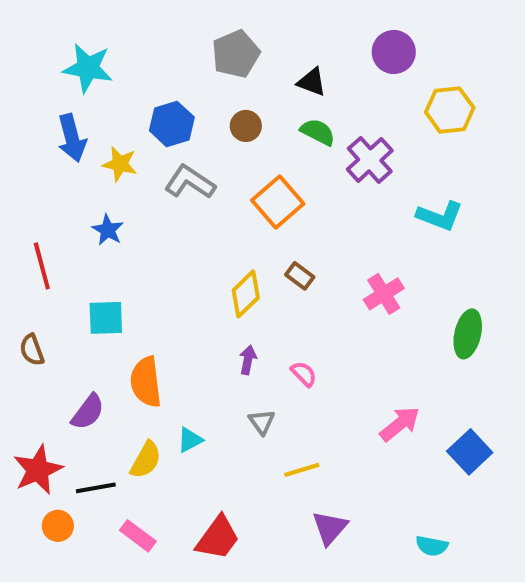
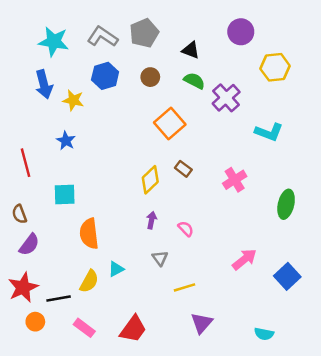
gray L-shape: (190, 182) -> (103, 37), moved
purple semicircle: (88, 412) -> (29, 245), moved

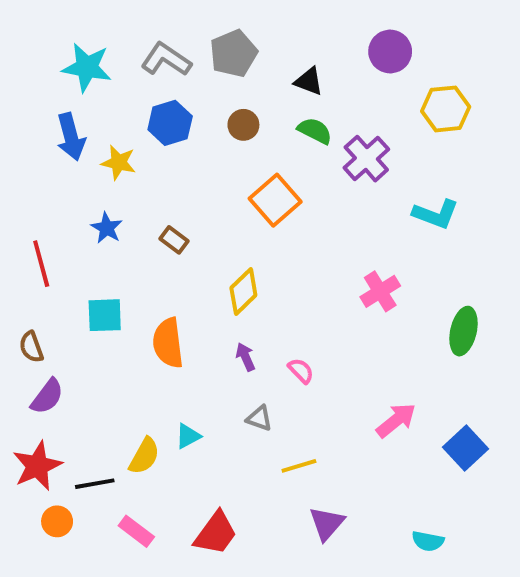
brown rectangle: (183, 169) -> (174, 240), moved
purple arrow: (151, 220) -> (245, 357), turned -35
orange semicircle: (89, 234) -> (168, 343), moved
gray triangle: (160, 258) -> (259, 418), turned -35

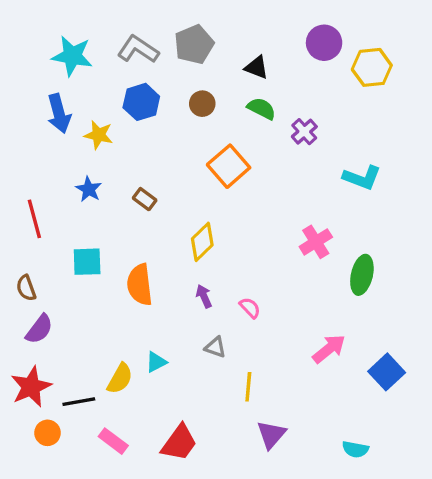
yellow hexagon: (446, 109) -> (372, 67), moved
purple cross: (366, 159) -> (304, 132), size x0.7
green ellipse: (463, 331) -> (362, 275), moved
yellow line: (299, 466) -> (248, 387), turned -68

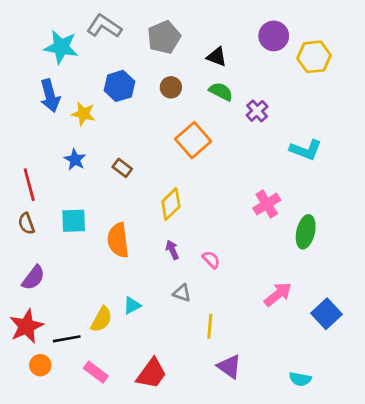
gray L-shape: (138, 49) -> (104, 26), moved
brown semicircle: (26, 288) -> (26, 223), moved
purple triangle: (271, 434) -> (229, 367), turned -36

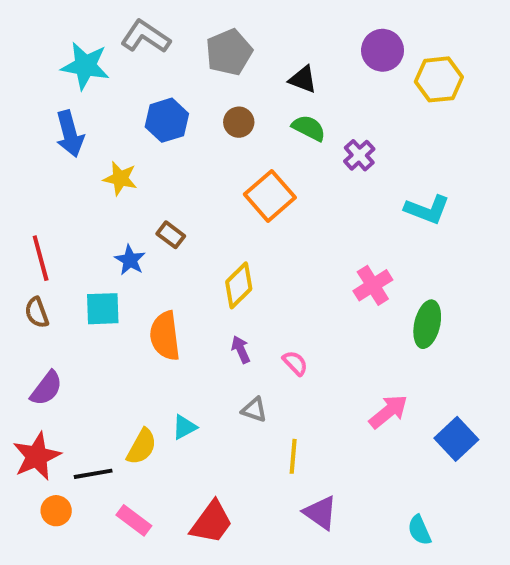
yellow star: (83, 114) -> (120, 178), moved
blue star: (75, 160) -> (130, 260), moved
cyan semicircle: (300, 379) -> (419, 530), turned 55

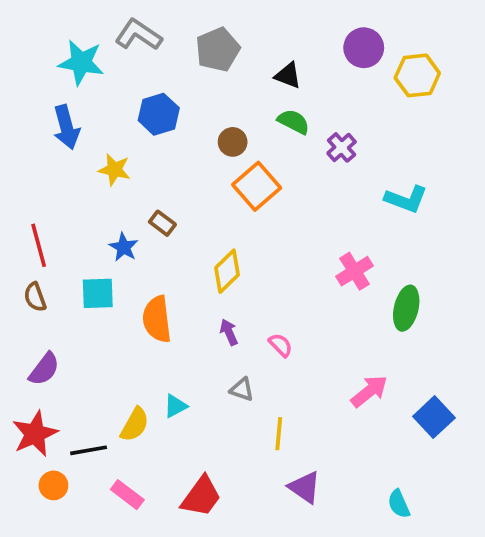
brown circle: (239, 122) -> (233, 142), moved

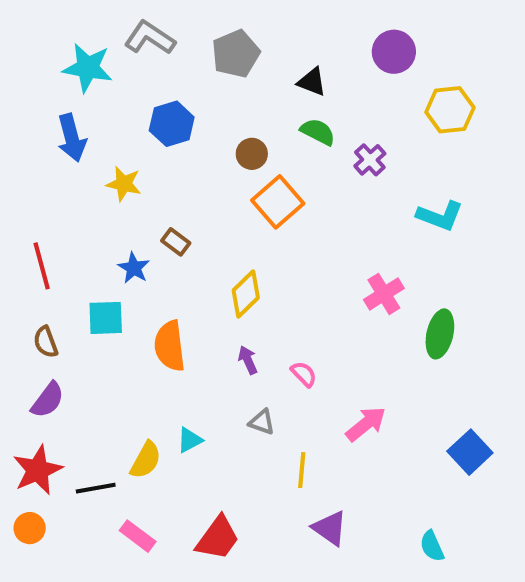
yellow hexagon: (417, 75) -> (450, 110), moved
brown semicircle: (35, 297) -> (46, 342), moved
pink arrow: (369, 391) -> (366, 424), moved
orange circle: (53, 485) -> (30, 528), moved

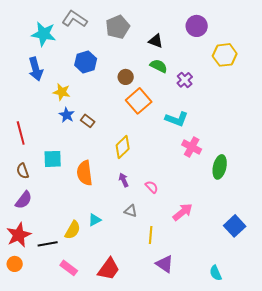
cyan L-shape: (440, 216) -> (177, 119), moved
blue star: (134, 268) -> (67, 115), moved
pink cross: (384, 294) -> (192, 147), turned -30

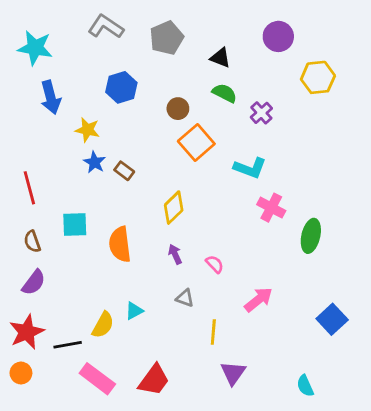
cyan star: (44, 34) -> (35, 48), moved
purple triangle: (165, 264) -> (233, 373), turned 30
pink rectangle: (69, 268) -> (97, 379), size x1.4

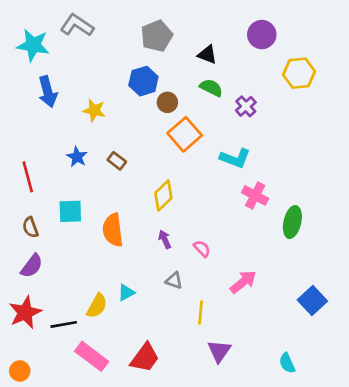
gray L-shape: (106, 27) -> (77, 25), moved
blue hexagon: (121, 87) -> (143, 81), moved
yellow star: (87, 130) -> (94, 110), moved
blue star: (94, 162) -> (77, 157), moved
orange circle: (21, 373) -> (20, 371), moved

